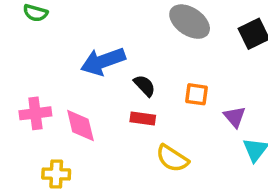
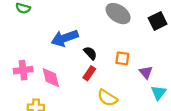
red rectangle: (143, 119) -> (89, 73), turned -64

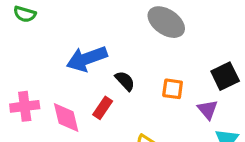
black square: (158, 21) -> (225, 76), moved
red rectangle: (89, 73) -> (103, 108), moved

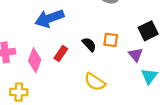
black semicircle: (125, 81) -> (89, 44), moved
pink diamond: (66, 117) -> (35, 60), turned 35

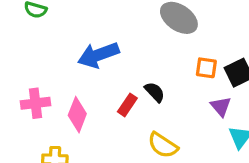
orange square: (111, 40) -> (206, 68), moved
red rectangle: (61, 53) -> (127, 105), moved

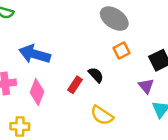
blue arrow: (98, 55) -> (35, 54), moved, turned 36
orange square: (206, 68) -> (122, 50), moved, turned -35

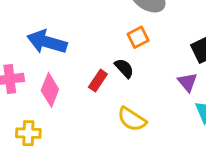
orange square: (122, 50) -> (138, 37), moved

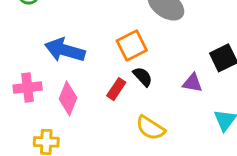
orange square: (138, 37) -> (132, 45), moved, size x1.4
purple triangle: (188, 82) -> (192, 83), moved, turned -40

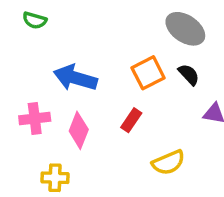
black semicircle: (143, 77) -> (189, 74), moved
yellow semicircle: (150, 128) -> (168, 163), turned -56

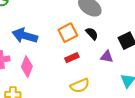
red rectangle: (131, 120) -> (72, 58), moved, turned 32

